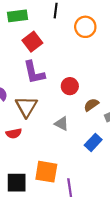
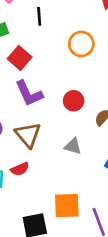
orange circle: (85, 27) -> (81, 44), moved

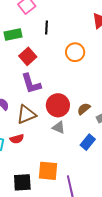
red circle: (74, 101) -> (58, 105), moved, size x1.5
brown triangle: (28, 135) -> (26, 114), turned 40

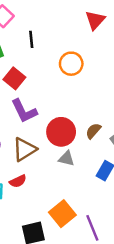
orange square: (48, 171) -> (62, 214), turned -35

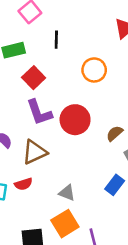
brown semicircle: (93, 131) -> (115, 133), moved
red circle: (61, 132) -> (75, 120), moved
gray triangle: (66, 159) -> (67, 193), moved

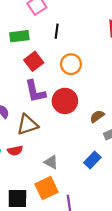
orange circle: (94, 70) -> (71, 64), moved

